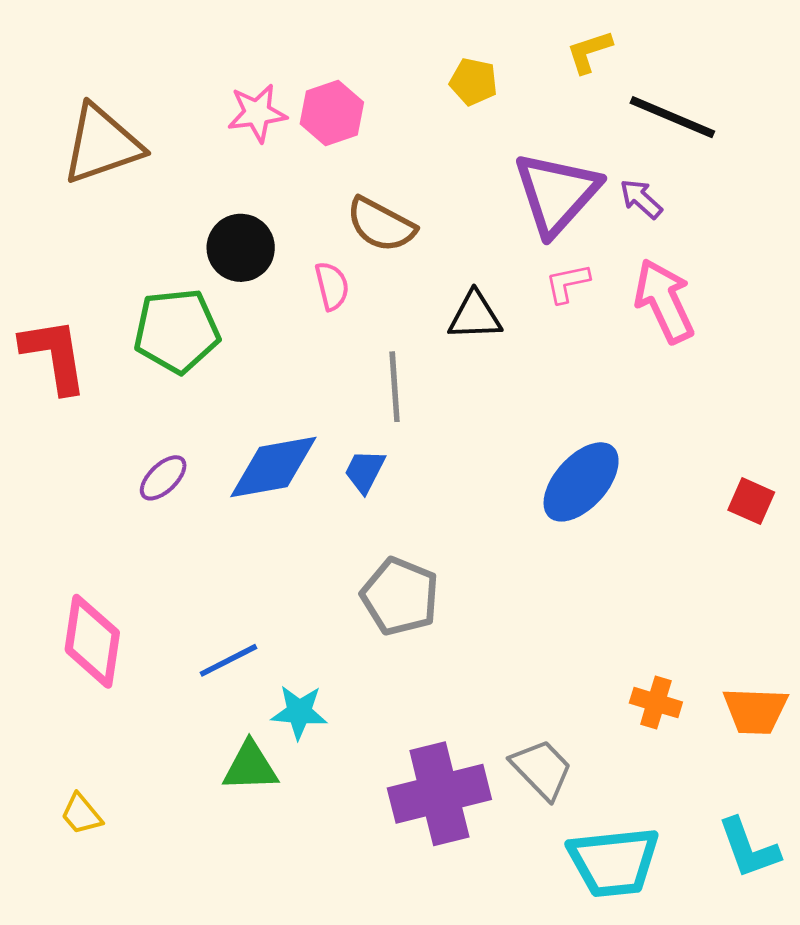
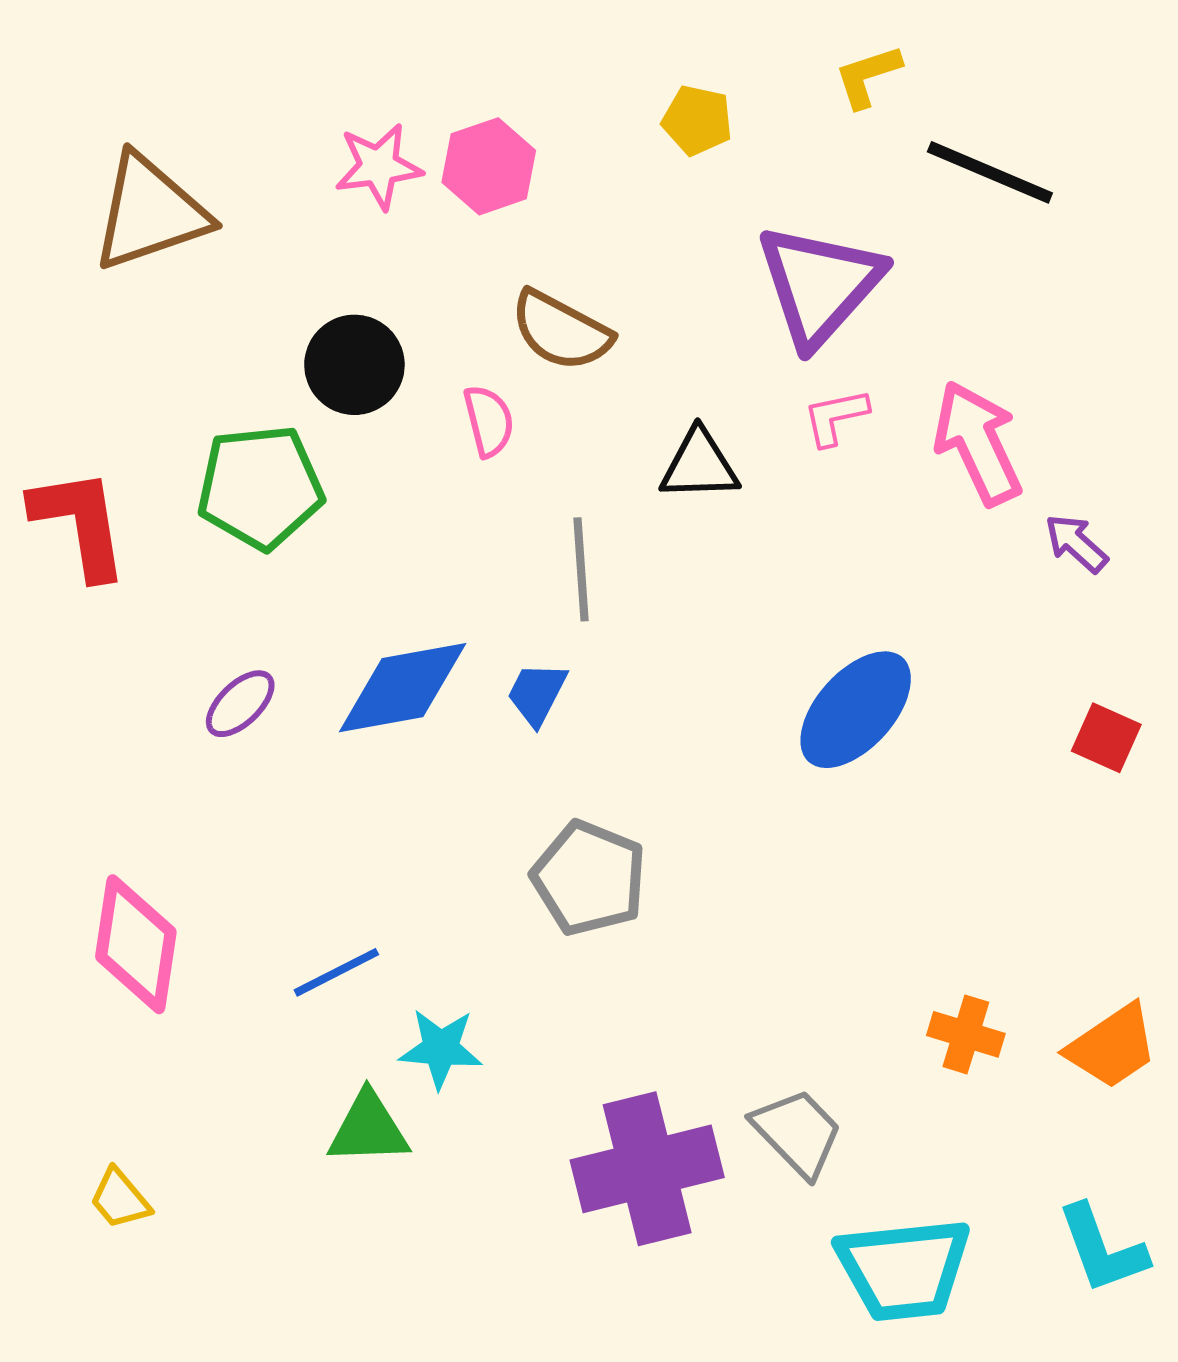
purple arrow: (641, 199) -> (1076, 543), moved
orange trapezoid: (755, 711) -> (1112, 1046), turned -36

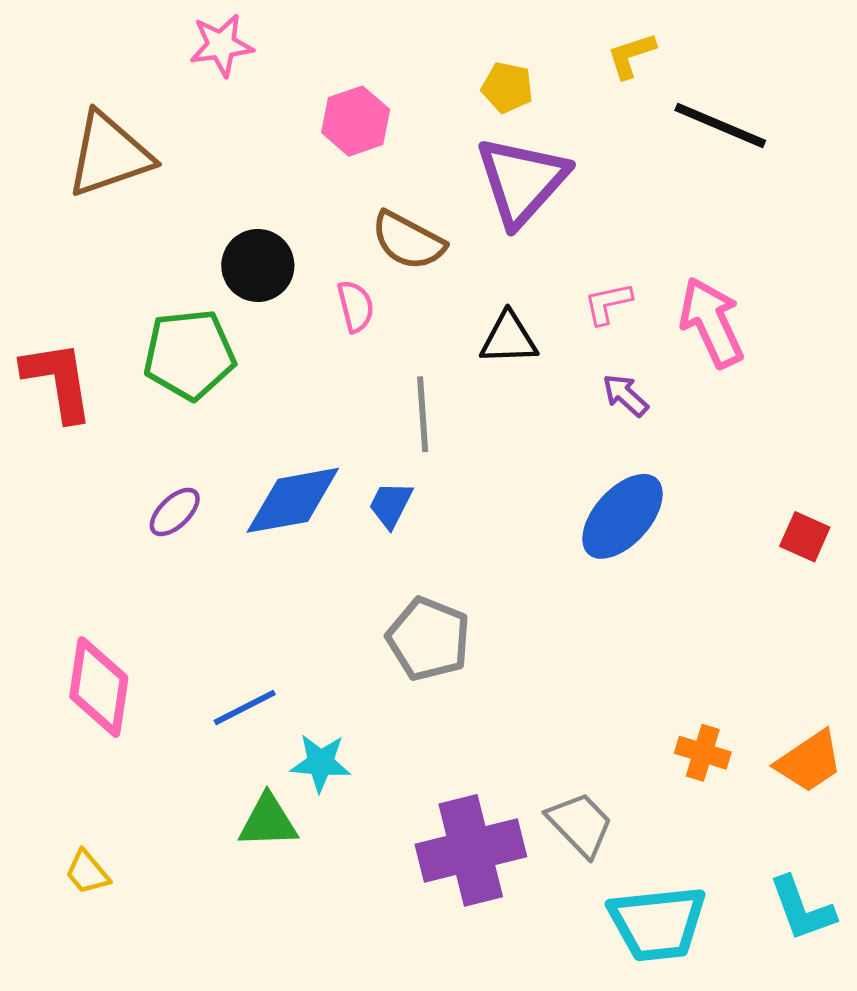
pink star: (378, 166) -> (221, 45), moved
purple triangle: (820, 285) -> (522, 181), moved
purple arrow: (1076, 543) -> (625, 395), moved

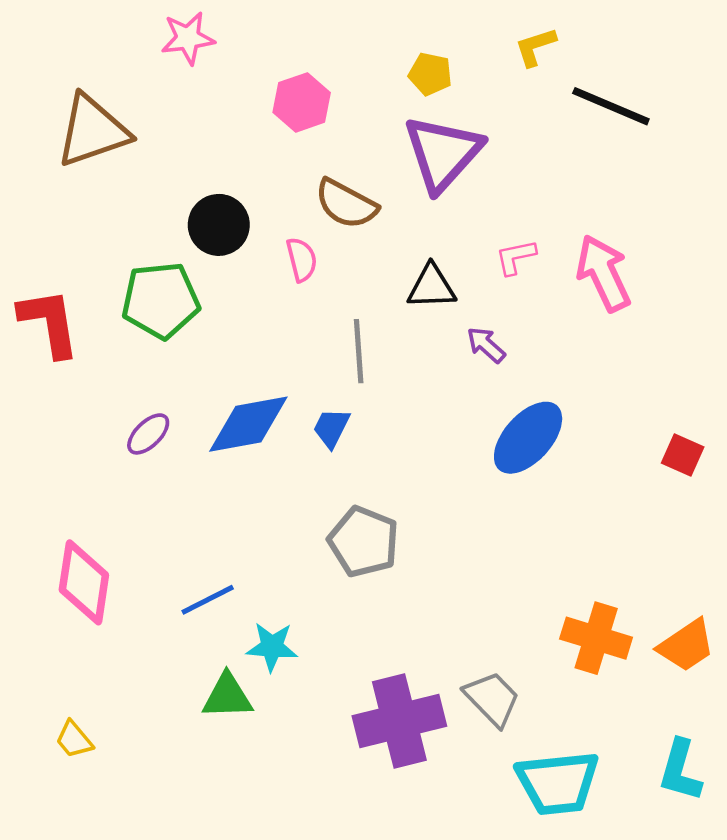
purple arrow: (625, 395) -> (486, 345), moved
orange cross: (703, 753) -> (596, 638), size x1.5
cyan L-shape: (802, 909) -> (680, 770), turned 36

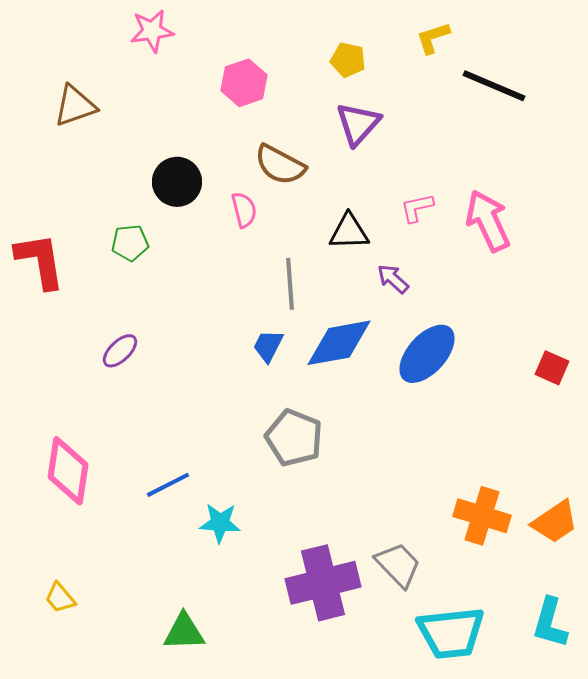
brown triangle: (93, 131) -> (75, 106), size x0.7
purple triangle: (443, 153) -> (358, 124), size x0.7
green pentagon: (161, 300) -> (130, 243), size x0.6
blue diamond: (248, 424) -> (339, 343), moved
green triangle: (227, 696) -> (184, 632), moved

